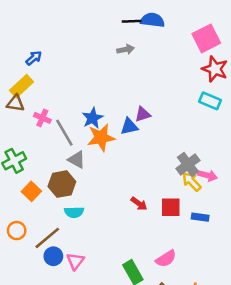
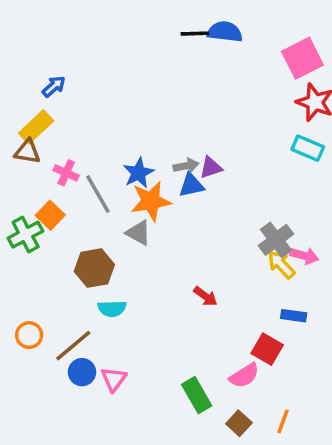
gray arrow: (126, 49) -> (186, 166), moved
gray triangle: (77, 160) -> (138, 233), moved
orange square: (31, 191) -> (50, 215), moved
red square: (171, 207) -> (267, 349), moved, turned 30

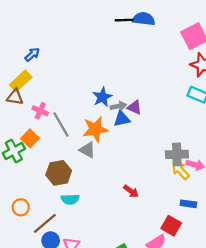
purple triangle: (211, 168) -> (134, 107), turned 42
blue star: (138, 173) -> (102, 97), moved
gray cross: (276, 240) -> (177, 154), turned 35
orange circle: (29, 335) -> (21, 207), moved

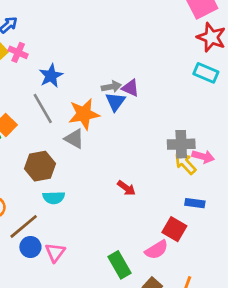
blue star: (102, 97) -> (51, 76), moved
pink cross: (40, 111) -> (18, 52), moved
blue triangle: (122, 119) -> (115, 102), turned -42

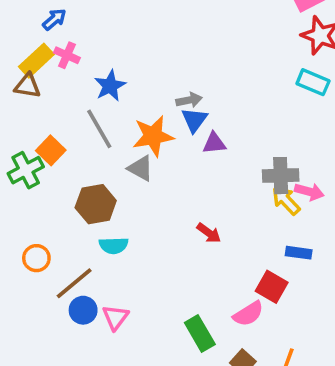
purple triangle: (130, 88) -> (214, 143), moved, turned -30

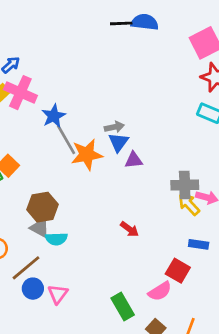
pink cross: (67, 55) -> (20, 93), size x1.6
gray line: (99, 129) -> (66, 139), moved
gray triangle: (141, 168) -> (40, 228), moved

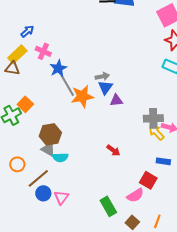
pink cross: (20, 93) -> (43, 51), moved, size x0.7

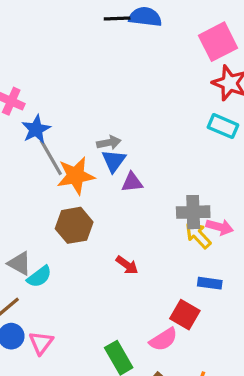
brown hexagon: (50, 134) -> (74, 225), moved
cyan semicircle: (60, 157) -> (39, 277), turned -35

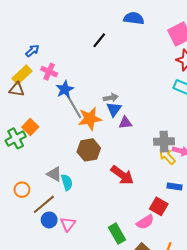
black line: (117, 18) -> (99, 40), moved, turned -49
red arrow: (127, 265) -> (122, 175), size x1.6
cyan semicircle: (39, 277) -> (67, 182), turned -70

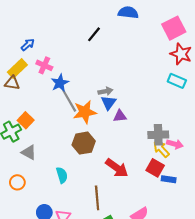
gray triangle: (54, 174) -> (29, 152), moved
brown line: (44, 204) -> (97, 198), moved, turned -55
red square: (159, 206) -> (155, 168), moved

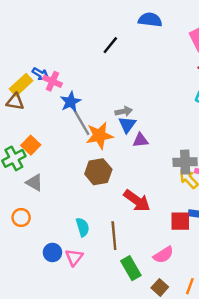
blue arrow: (28, 45) -> (40, 74), moved, turned 72
red square: (155, 168) -> (180, 221), moved, turned -30
cyan semicircle: (62, 175) -> (83, 227), moved

